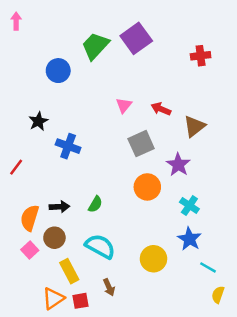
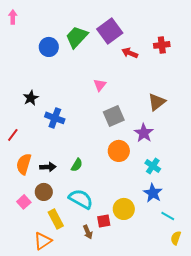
blue circle: (58, 71) -> (49, 47), moved
red arrow: (161, 109) -> (130, 53), moved
orange semicircle: (30, 218) -> (24, 164), moved
red square: (80, 301) -> (104, 221), moved

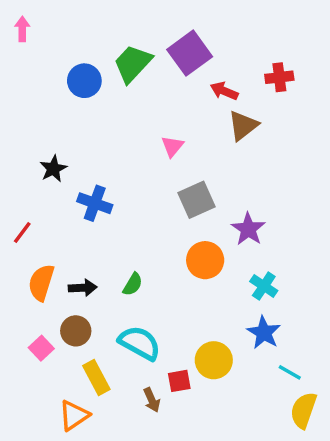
brown triangle: (157, 102) -> (243, 126), moved
yellow semicircle: (176, 238) -> (303, 410), size x1.5

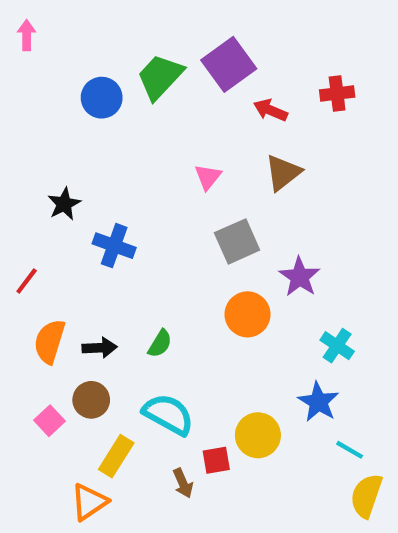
brown triangle: (243, 126) -> (283, 173), moved
cyan cross: (264, 286) -> (337, 346), moved
yellow rectangle: (96, 377) -> (116, 456), turned 60

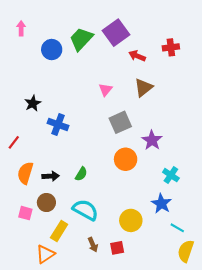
pink arrow: (27, 35) -> (21, 28), moved
pink square: (50, 421) -> (25, 213), turned -32
red square: (216, 460) -> (117, 248), moved

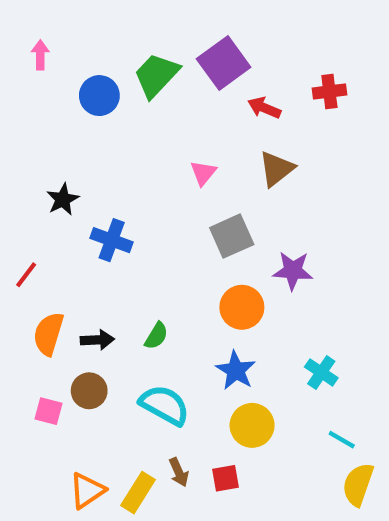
purple star: (152, 140) -> (293, 271), turned -30
cyan cross: (171, 175) -> (321, 372), moved
blue star: (161, 204) -> (236, 370), moved
yellow rectangle: (59, 231) -> (138, 493), moved

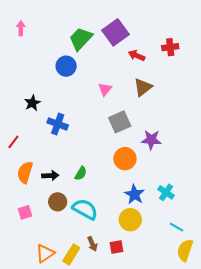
blue circle: (99, 96) -> (66, 66), moved
blue star: (236, 370) -> (134, 194), moved
brown circle: (89, 391) -> (58, 202), moved
pink square: (48, 411) -> (25, 212), turned -32

